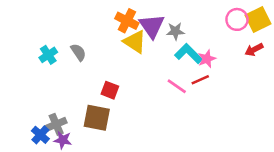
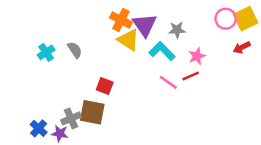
gray star: (175, 31) -> (177, 30), moved
cyan L-shape: (188, 54) -> (162, 51), moved
gray cross: (56, 124) -> (71, 118), moved

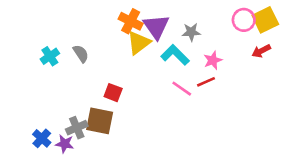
yellow triangle: (128, 40) -> (139, 43), turned 50

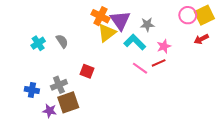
brown square: (100, 121) -> (68, 102), moved, turned -30
gray cross: (77, 128) -> (59, 85), moved
blue cross: (42, 138) -> (32, 90), moved, turned -32

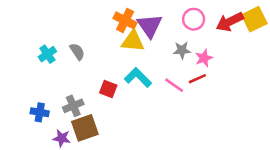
pink circle: (188, 15) -> (194, 19), moved
gray star: (147, 25) -> (182, 50), moved
yellow triangle: (107, 33) -> (133, 41), turned 42
red arrow: (201, 39) -> (230, 22), moved, size x1.5
cyan L-shape: (135, 42) -> (138, 77), moved

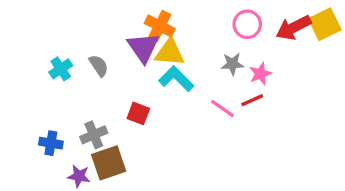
purple triangle: (150, 26) -> (143, 47), moved
cyan L-shape: (138, 77) -> (176, 79), moved

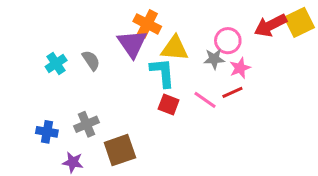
pink circle: (247, 24) -> (228, 41), moved
yellow triangle: (170, 52) -> (175, 48), moved
cyan L-shape: (176, 79) -> (162, 73), turned 40
red square: (138, 113) -> (169, 104), moved
brown square: (109, 163) -> (120, 150), moved

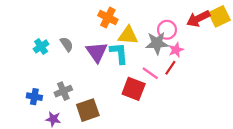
purple triangle: (132, 44) -> (97, 52), moved
gray star: (214, 59) -> (157, 43), size x1.5
red line: (232, 92) -> (170, 68), turned -32
red square: (169, 104) -> (134, 89), moved, size x1.5

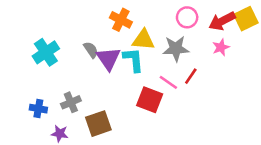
pink circle: (167, 30) -> (187, 17), moved
gray semicircle: (67, 44) -> (91, 50), moved
cyan cross: (41, 46) -> (46, 52), size x1.5
pink star: (176, 50) -> (221, 47), moved

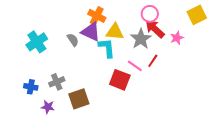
red arrow: (222, 21) -> (155, 29), moved, turned 70
gray star: (176, 49) -> (141, 39), turned -30
purple triangle: (108, 59) -> (91, 32), moved, turned -30

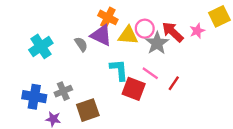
pink circle: (150, 14) -> (145, 29), moved
pink star: (177, 38) -> (197, 31), moved
cyan L-shape: (107, 48) -> (119, 70), moved
red line: (153, 61) -> (174, 83), moved
blue cross: (31, 87) -> (34, 97), size x1.5

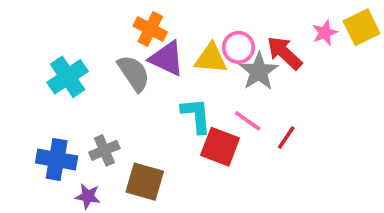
orange cross: (108, 17) -> (150, 29), moved
pink star: (197, 31) -> (325, 33), moved
gray semicircle: (81, 44) -> (134, 73), size x1.5
brown square: (88, 110) -> (145, 182), turned 35

